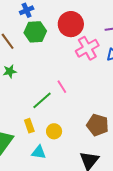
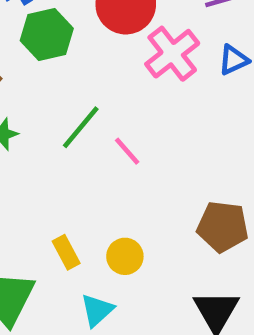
green line: (42, 100) -> (81, 127), moved
cyan triangle: (39, 152) -> (97, 310), turned -42

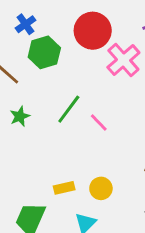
yellow rectangle: (66, 252) -> (64, 188), turned -72

